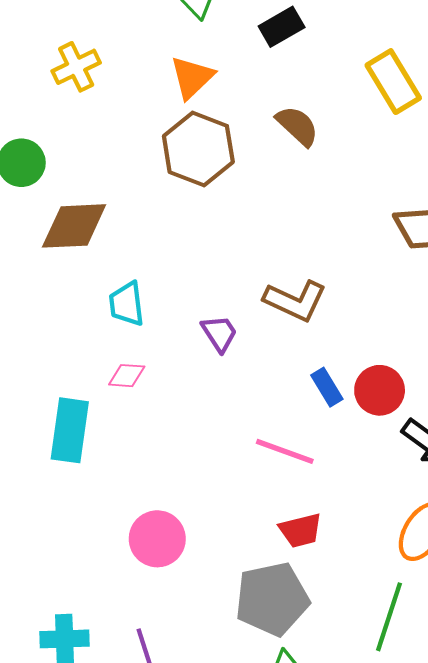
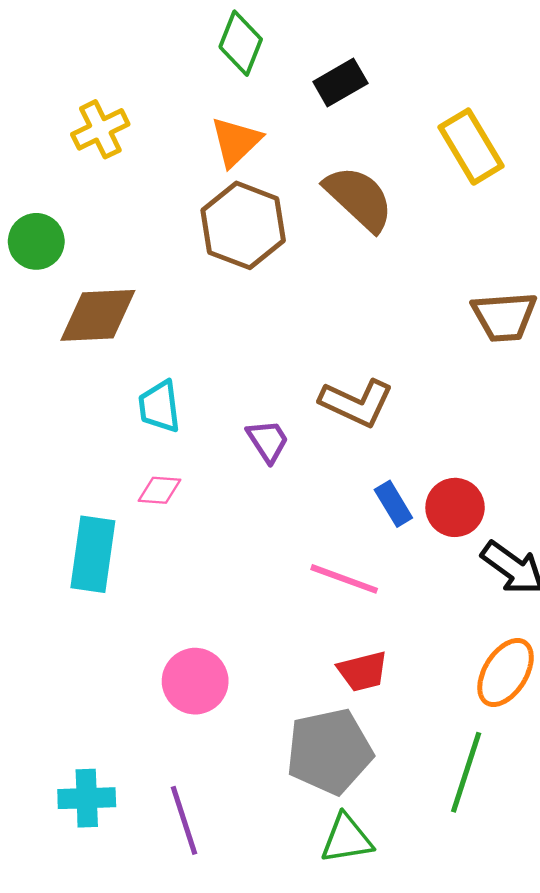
brown semicircle: (297, 126) -> (359, 198), size x1.4

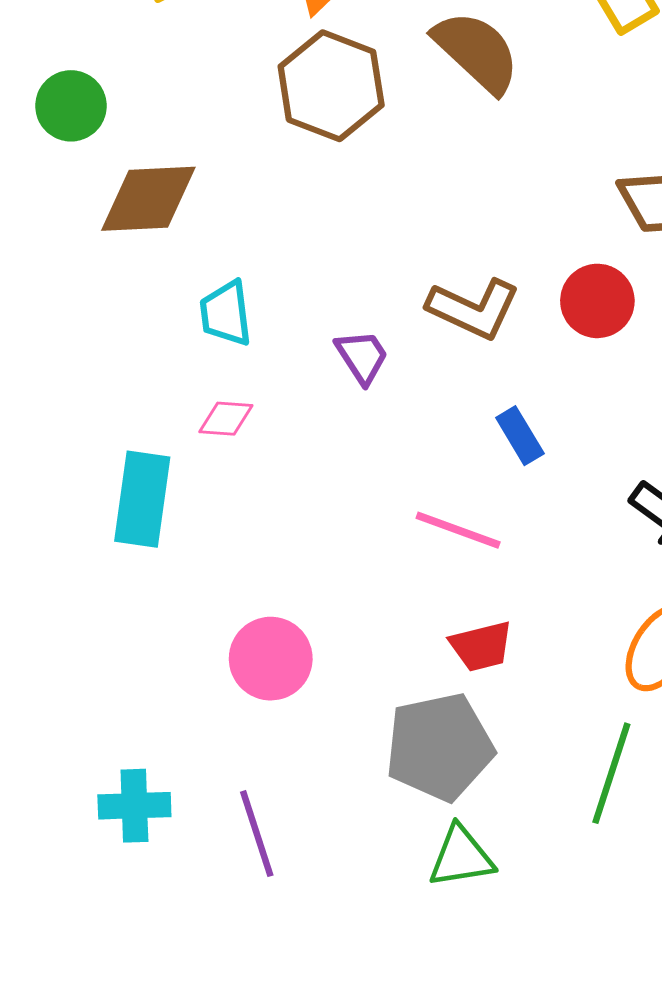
red circle: (455, 507) -> (597, 301), moved

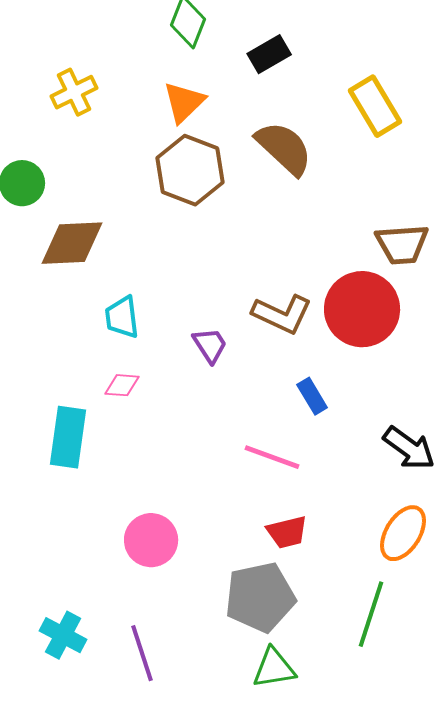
red circle: (597, 301) -> (362, 309), size x1.6
cyan cross: (134, 806) -> (63, 635), turned 30

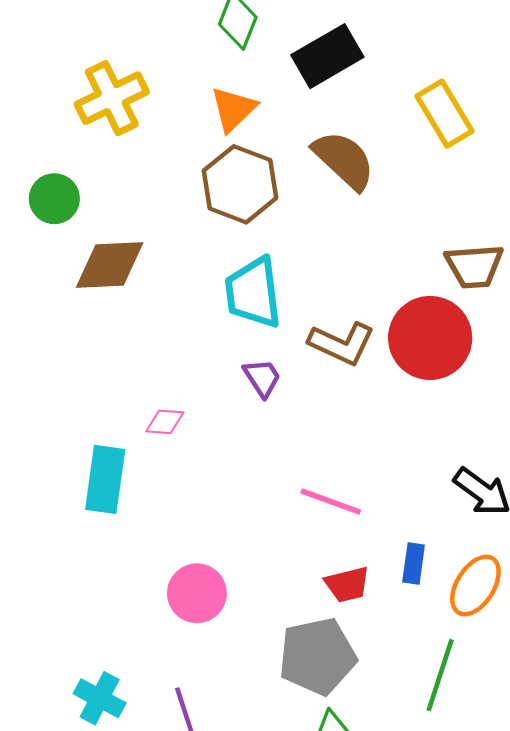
black rectangle: (269, 54) -> (327, 56), size x1.5
yellow cross: (74, 92) -> (112, 98), size x1.4
cyan trapezoid: (122, 317) -> (253, 293), moved, size x1.5
blue rectangle: (312, 396) -> (414, 563), moved, turned 39

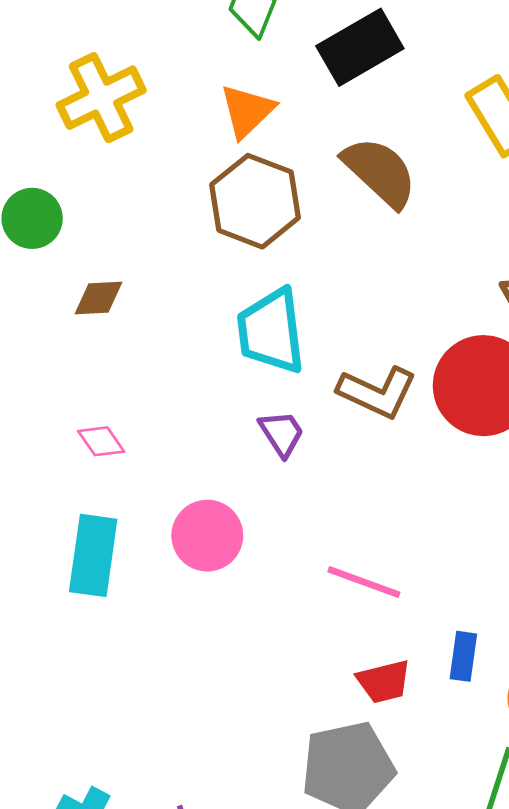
brown diamond: (110, 265) -> (98, 298), size x0.6
pink diamond: (165, 422) -> (101, 441), moved, turned 51
pink circle: (197, 593) -> (207, 536), moved

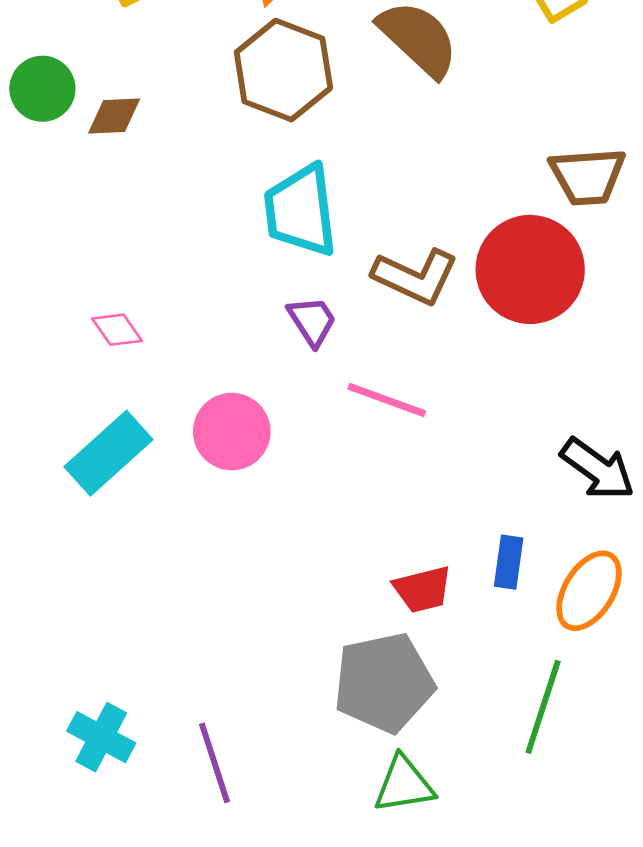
brown diamond: (98, 298) -> (114, 116), moved
cyan rectangle: (93, 555) -> (108, 453), turned 40
pink line: (364, 582) -> (387, 400), moved

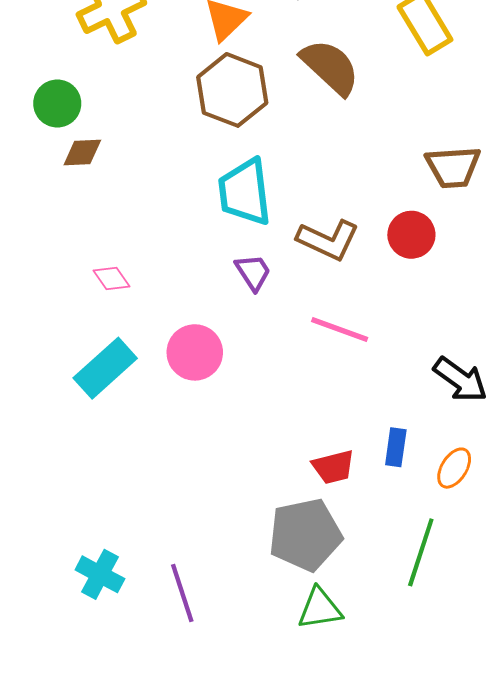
brown diamond: (114, 116) -> (82, 152), moved
red circle: (530, 269) -> (411, 235), size x0.6
pink line: (387, 400) -> (340, 330), moved
orange ellipse: (589, 591) -> (454, 468), size x0.7

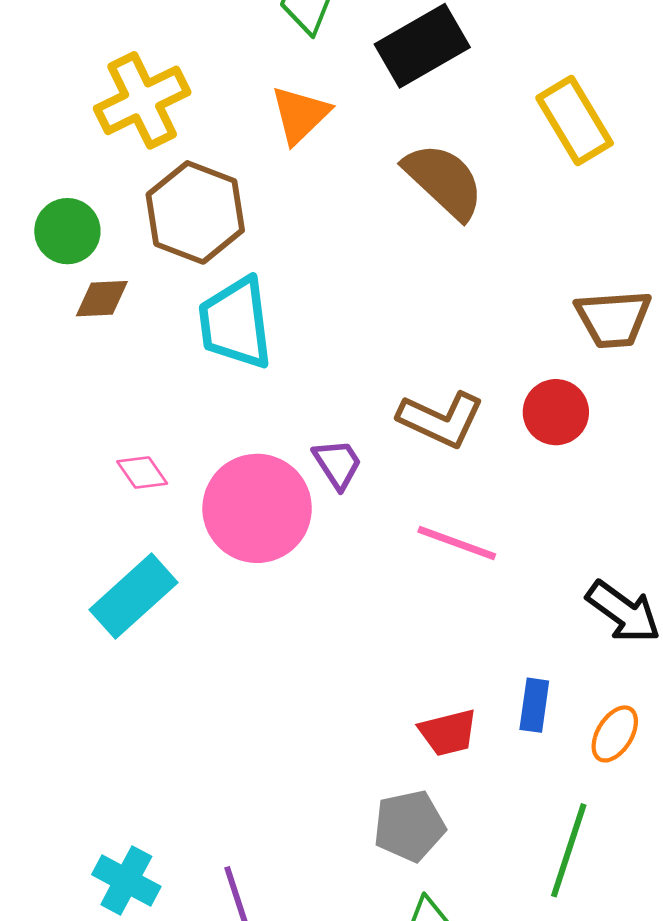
brown hexagon: (232, 90) -> (195, 212), moved
cyan trapezoid: (245, 192) -> (235, 323), moved
pink circle: (195, 352) -> (257, 508), moved, size x1.4
gray pentagon: (305, 535) -> (409, 826), size x0.7

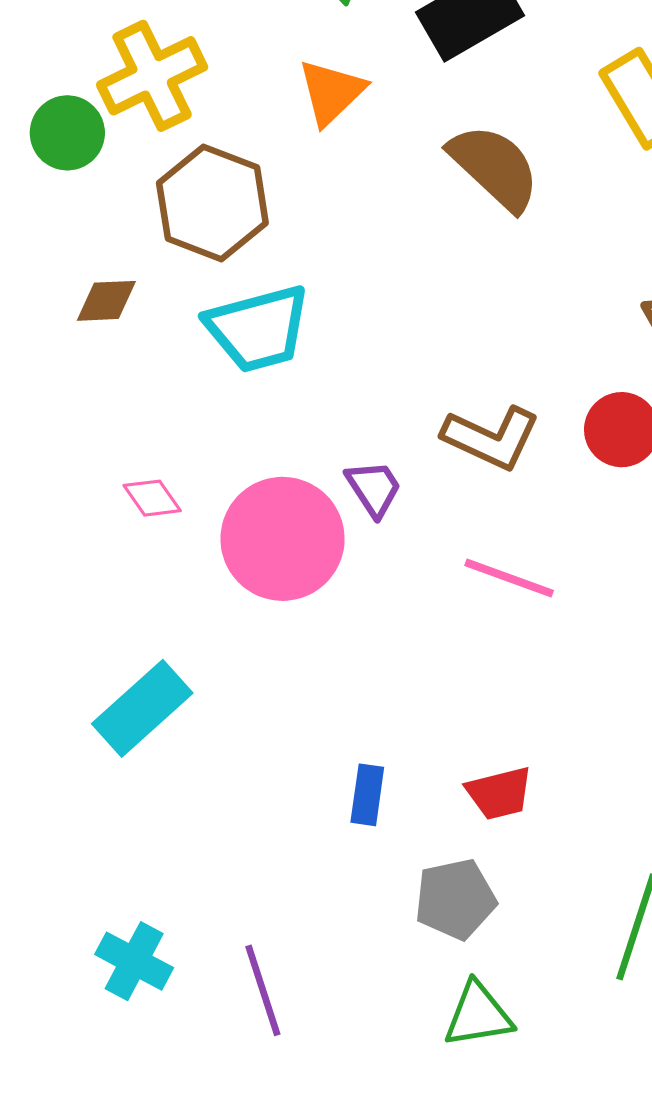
green circle: (67, 231) -> (67, 133), moved
cyan trapezoid: (235, 323) -> (258, 329), turned -98
cyan rectangle: (133, 596) -> (142, 708), moved
blue rectangle: (534, 705) -> (367, 795), moved

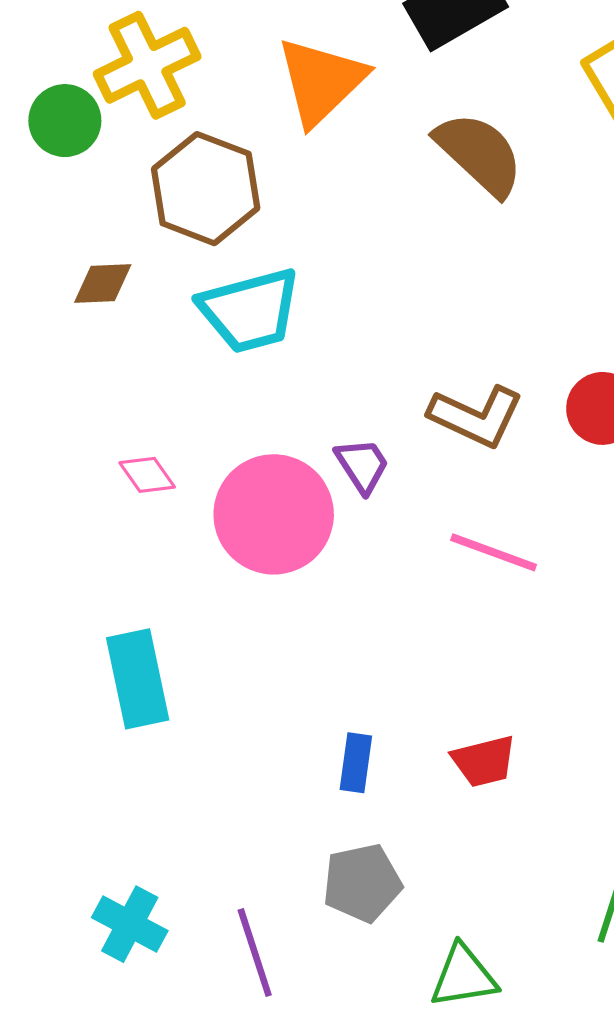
orange triangle: (331, 92) -> (321, 81), size x1.4
cyan rectangle: (142, 708) -> (138, 679), turned -60
gray pentagon: (455, 899) -> (362, 883), moved

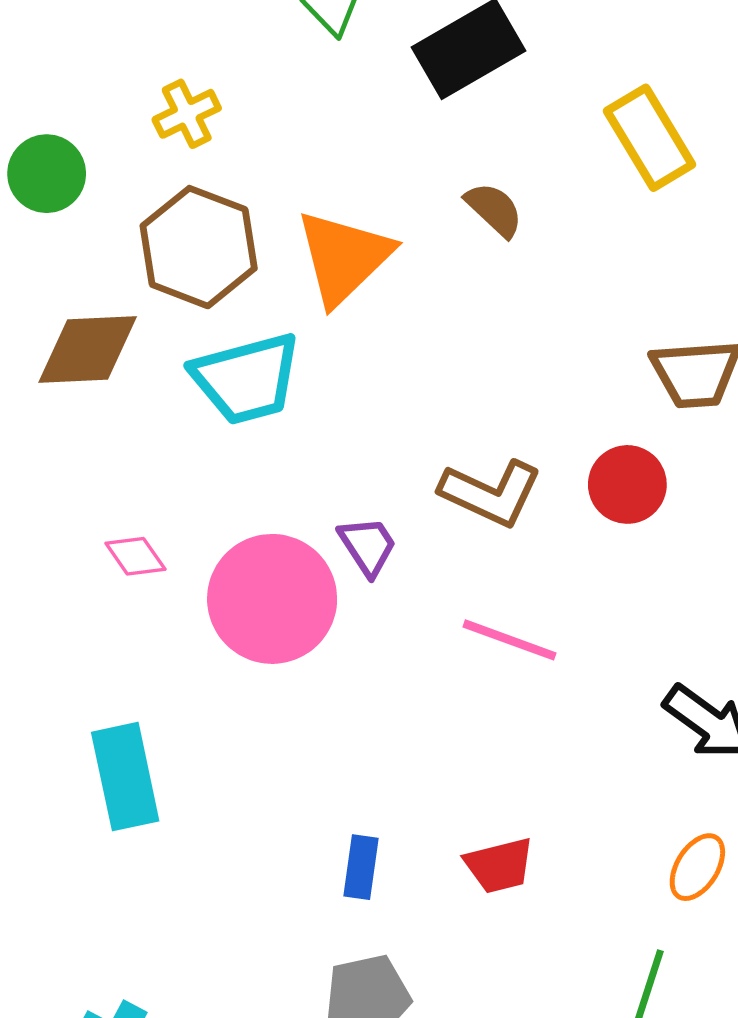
yellow cross: (147, 65) -> (187, 114), moved, size x0.6
orange triangle: (321, 81) -> (344, 257), moved
brown semicircle: (479, 154) -> (494, 209), size x0.6
brown diamond: (103, 283) -> (88, 350), size x1.6

